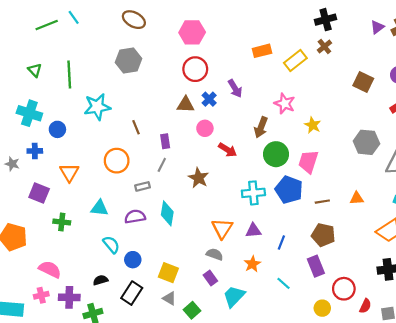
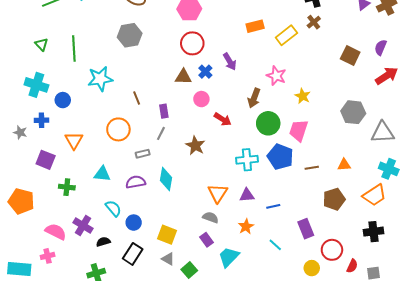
brown pentagon: (323, 235) -> (334, 199), moved, turned -30
blue line: (281, 242) -> (273, 206), turned 56
purple cross: (69, 297) -> (83, 226), moved, turned 30

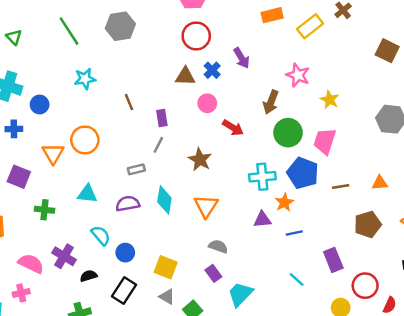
green line: (74, 48) -> (69, 31), moved, turned -30
cyan star: (100, 79) -> (85, 79), size x0.7
orange circle: (118, 129) -> (85, 140), moved
orange triangle: (218, 193) -> (206, 206), moved
orange star: (246, 227) -> (284, 202), moved

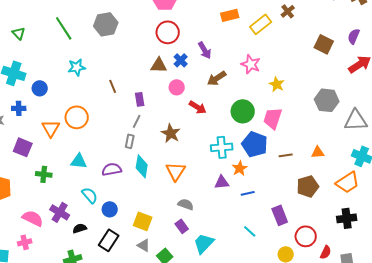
brown arrow: (271, 102) -> (217, 78), moved, turned 36
gray rectangle: (136, 169) -> (130, 141), moved, turned -64

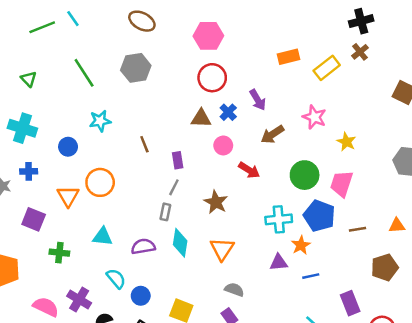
blue circle: (40, 88) -> (68, 147), moved

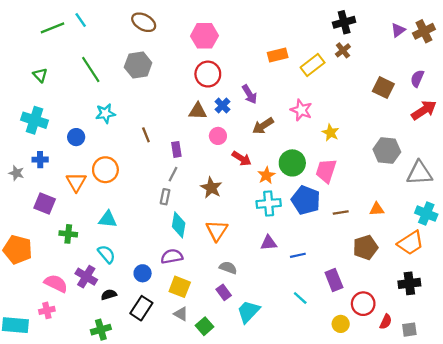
orange star: (301, 245) -> (266, 175), moved
purple semicircle: (143, 246) -> (172, 256), moved
cyan semicircle: (116, 279) -> (107, 254), moved

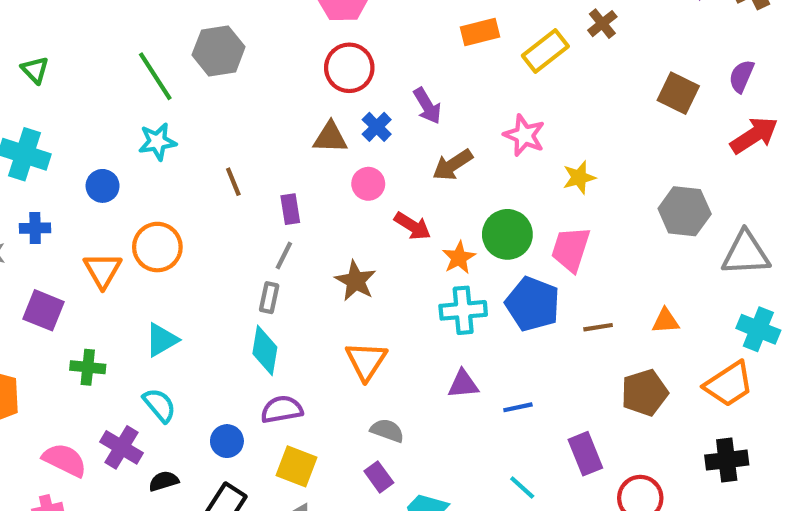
green line: (91, 70) -> (155, 76), moved
yellow star: (331, 133) -> (579, 177), turned 30
cyan triangle: (108, 219) -> (162, 340), turned -36
cyan diamond: (179, 225) -> (265, 350), moved

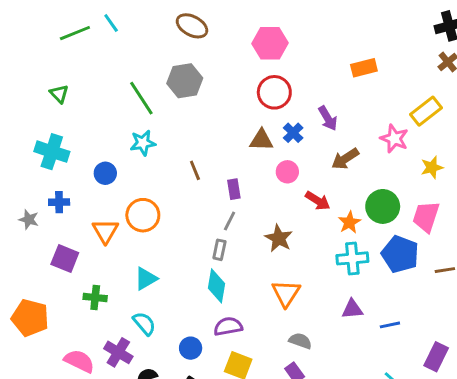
yellow rectangle: (545, 51) -> (426, 111), moved
purple rectangle: (585, 454) -> (436, 357), turned 48

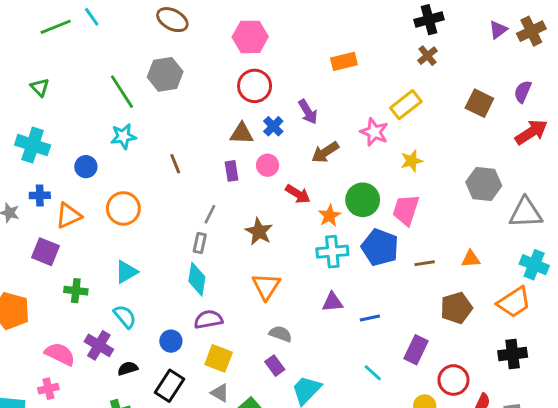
purple rectangle: (234, 189) -> (231, 171), moved
orange triangle: (105, 231) -> (69, 216), moved, turned 36

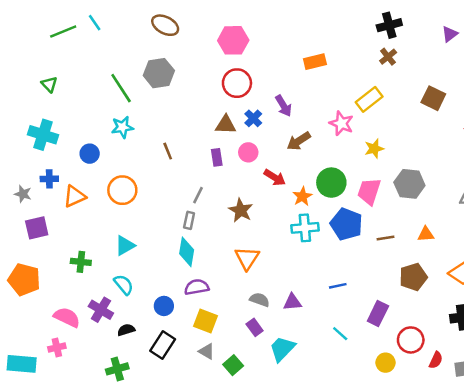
gray hexagon: (484, 184) -> (409, 184), moved
purple square: (46, 252) -> (37, 228), moved, turned -35
purple triangle: (332, 302) -> (292, 302), moved

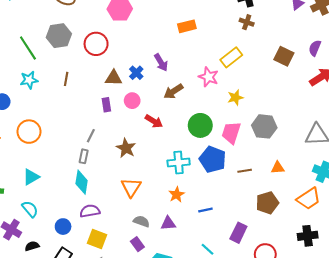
brown cross: (388, 57) -> (247, 22), turned -32
red circle: (237, 83) -> (96, 44), moved
brown line: (168, 151) -> (66, 79), moved, turned 32
orange star: (302, 196) -> (177, 195), moved

